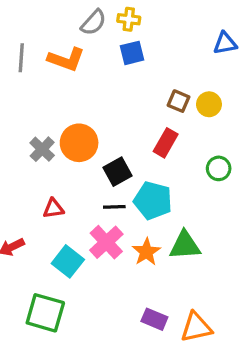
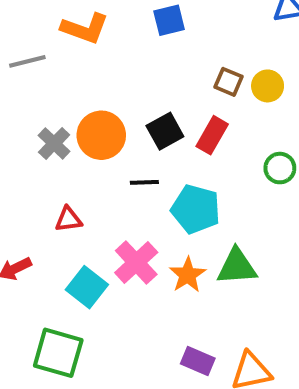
gray line: (21, 58) -> (27, 61), moved, turned 72
black square: (118, 172) -> (165, 131), moved
black line: (114, 207) -> (144, 182), moved

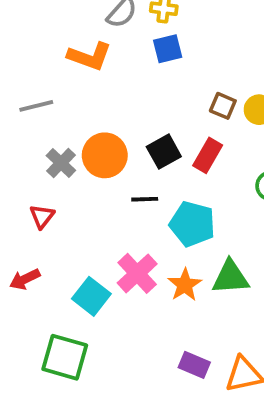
gray line: (27, 61) -> (36, 106), moved
red triangle: (68, 219) -> (42, 216), moved, turned -44

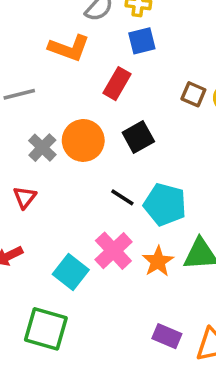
red rectangle: (208, 155) -> (117, 84), moved
black line: (145, 199) -> (122, 197), moved, turned 35

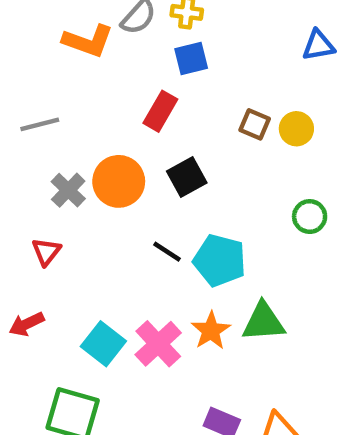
orange L-shape: (69, 48) -> (88, 41), moved
pink cross: (113, 251) -> (158, 344), moved

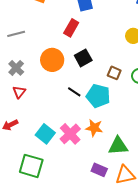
brown square: (255, 124) -> (114, 73), moved
gray cross: (68, 190) -> (16, 68), moved
green triangle: (264, 322) -> (118, 146), moved
orange star: (211, 331) -> (94, 128), turned -30

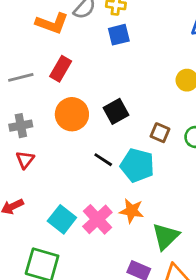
red rectangle: (71, 28) -> (61, 69), moved
gray cross: (16, 68) -> (21, 126), turned 35
green triangle: (118, 146) -> (166, 236), turned -40

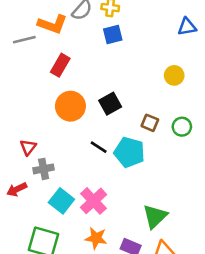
gray line: (21, 77) -> (24, 40), moved
gray cross: (21, 126) -> (44, 169), moved
orange star: (132, 211) -> (96, 238), moved

